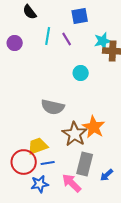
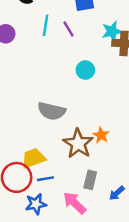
orange star: (94, 127) -> (101, 135), size x0.6
gray rectangle: (85, 164) -> (90, 180), size x0.7

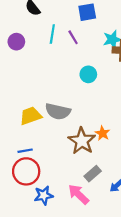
yellow trapezoid: (33, 158) -> (31, 116), moved
blue line: (46, 179) -> (25, 151), moved
gray rectangle: (90, 180) -> (93, 174), turned 35

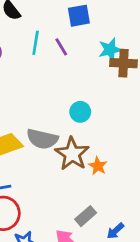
cyan circle: (88, 74) -> (80, 112), moved
brown star: (82, 141) -> (72, 154), moved

